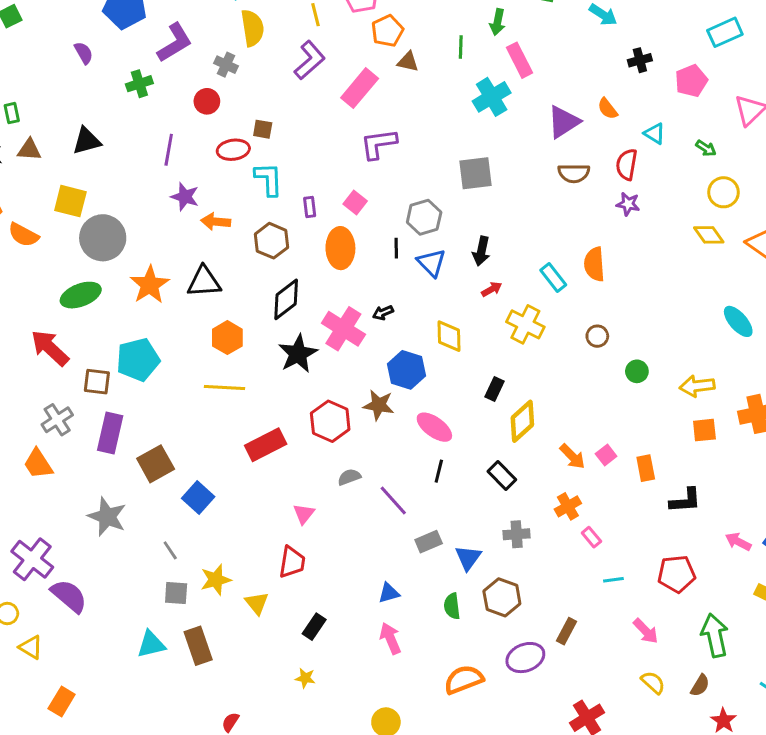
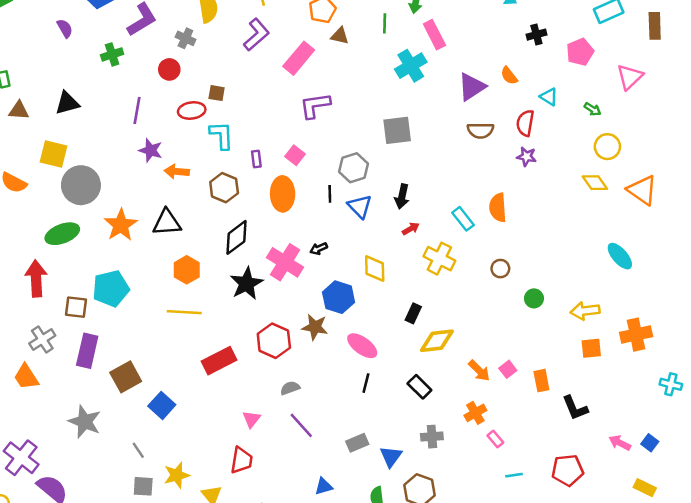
red arrow: (50, 348) -> (36, 279), turned 44
yellow diamond: (522, 421) -> (437, 341), turned 36
purple line: (393, 500) -> (301, 425), moved
black L-shape: (685, 500) -> (575, 408), turned 72

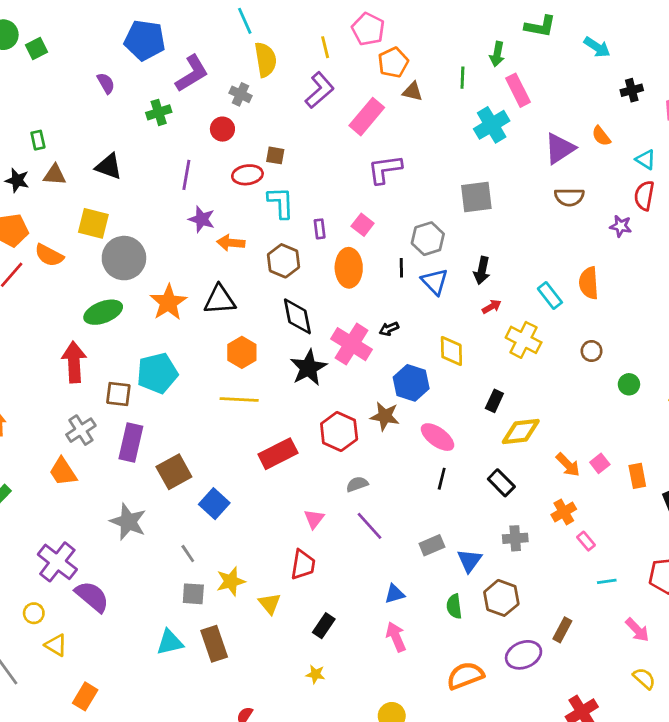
black triangle: (67, 103) -> (109, 166), turned 35
red semicircle: (525, 123) -> (644, 196), moved
black diamond: (236, 237) -> (297, 316), turned -64

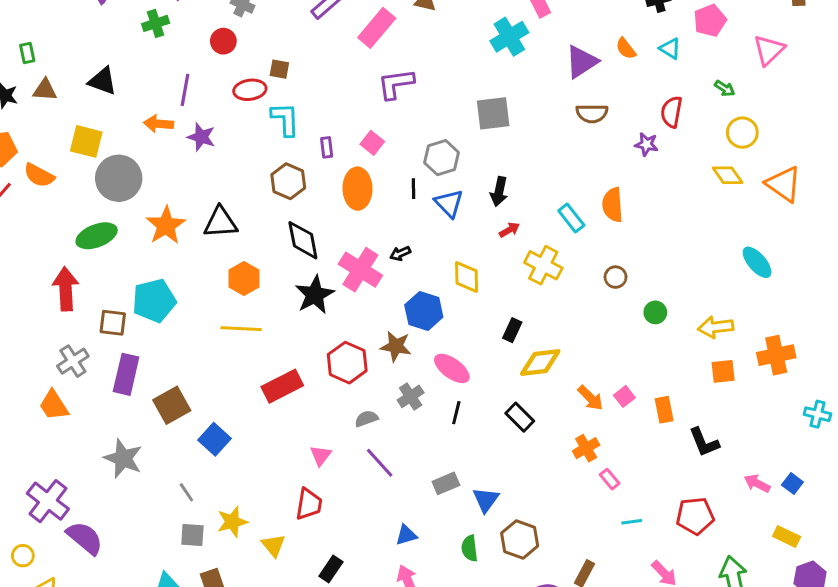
cyan triangle: (646, 160) -> (670, 49), moved
orange arrow: (231, 243) -> (158, 124), moved
gray cross: (515, 538) -> (411, 396), moved, turned -30

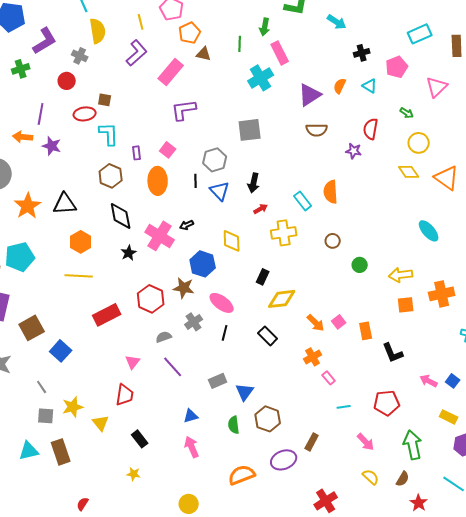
orange semicircle: (626, 49) -> (340, 86), turned 63
yellow cross: (543, 265) -> (284, 233), turned -35
black star: (315, 295) -> (129, 253), size x0.6
black rectangle: (331, 569) -> (140, 439), turned -72

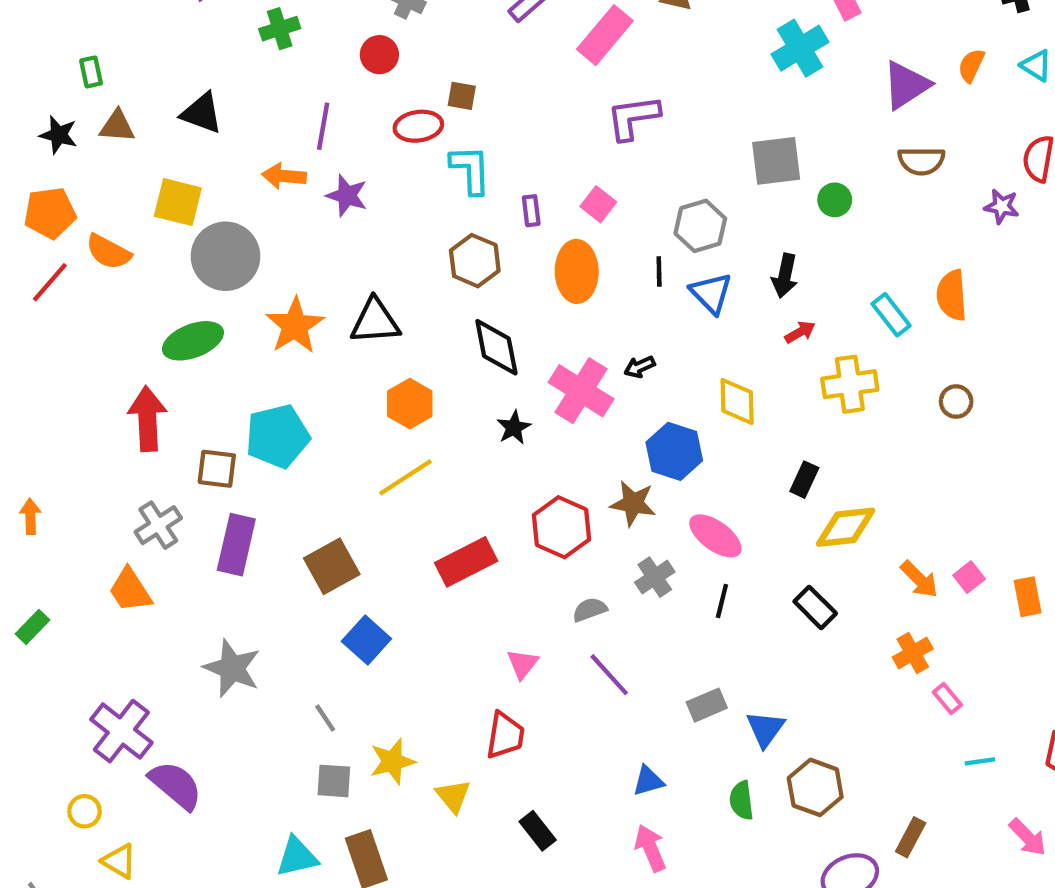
green circle: (360, 265) -> (835, 200), moved
yellow line: (79, 276) -> (405, 477), turned -36
brown square: (32, 328) -> (332, 566), moved

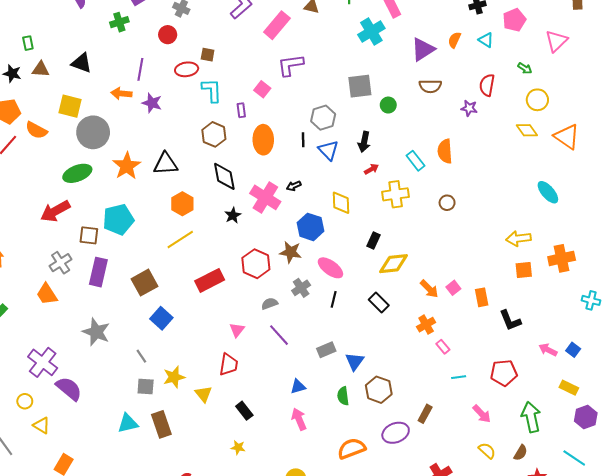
pink square: (598, 204) -> (262, 89), moved
red arrow: (147, 419) -> (55, 211), turned -116

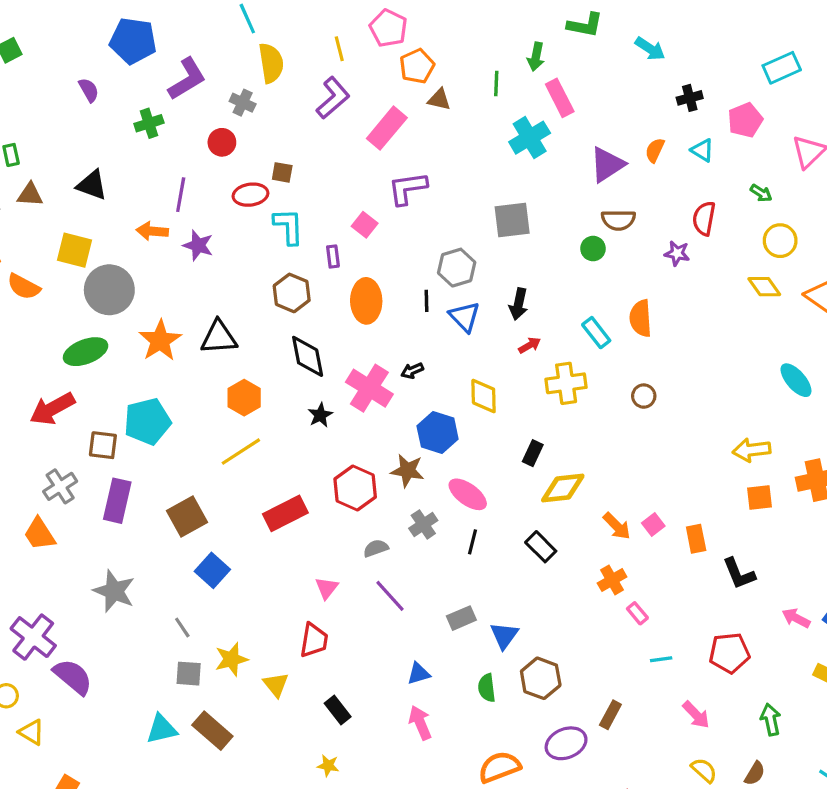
green circle: (388, 105) -> (593, 249), moved
green arrow: (531, 417) -> (771, 720), size x0.7
brown rectangle: (161, 424) -> (212, 731), turned -30

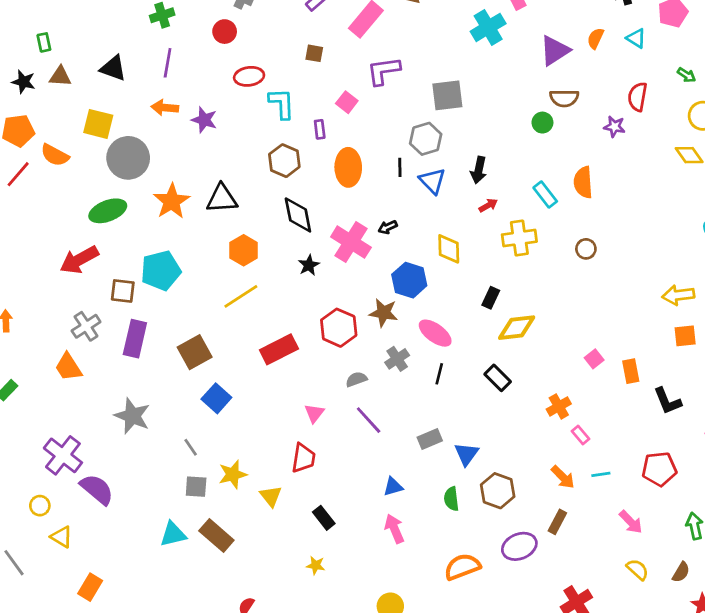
brown square: (282, 172) -> (314, 53), moved
purple line: (181, 195) -> (168, 63), moved
gray square: (512, 220) -> (447, 95), moved
orange arrow: (617, 526) -> (563, 477), moved

